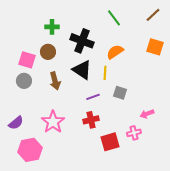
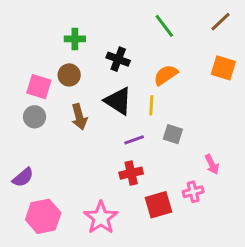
black cross: (82, 41) -> (118, 59), size x0.7
pink arrow: (147, 114) -> (212, 164), turned -96
pink star: (53, 122) -> (101, 218), moved

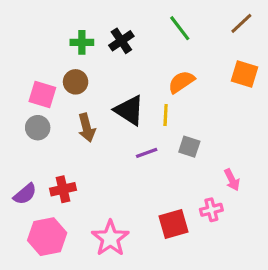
black cross: (118, 59) -> (121, 41), moved, turned 35
red cross: (131, 173) -> (63, 189), moved

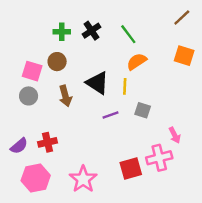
green line: (180, 28) -> (128, 34), moved
pink cross: (211, 210) -> (159, 158), size x1.5

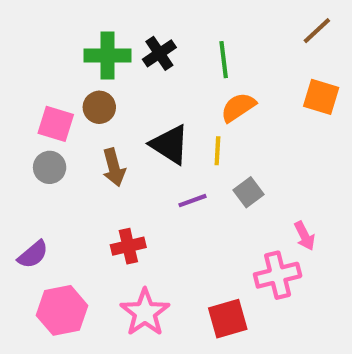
green cross: (62, 32) -> (108, 55), size x1.5
green line: (128, 34) -> (224, 60), turned 30
gray square: (143, 110) -> (249, 192), turned 35
red cross: (48, 142) -> (128, 246), moved
red square: (131, 168) -> (228, 319), moved

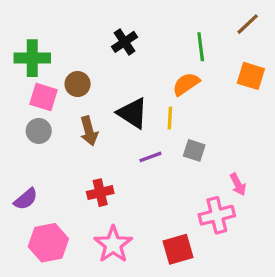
green cross: (108, 55) -> (32, 58), moved
green line: (224, 60) -> (201, 47), moved
gray square: (249, 192) -> (194, 150), turned -35

